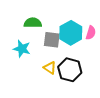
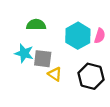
gray square: (52, 40) -> (43, 59), moved
black hexagon: (70, 70) -> (91, 76), moved

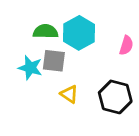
cyan hexagon: (78, 36) -> (79, 33), moved
gray square: (43, 59) -> (54, 61), moved

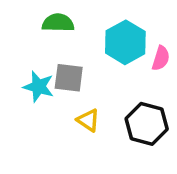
green semicircle: (46, 31) -> (58, 23), moved
cyan hexagon: (79, 33) -> (125, 42), moved

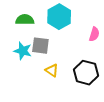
green semicircle: (58, 23) -> (25, 20), moved
cyan hexagon: (125, 42) -> (59, 17), moved

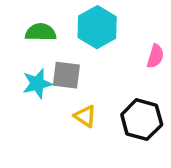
cyan star: (23, 51) -> (37, 84), turned -30

